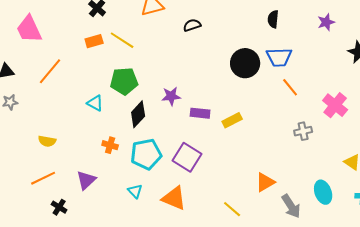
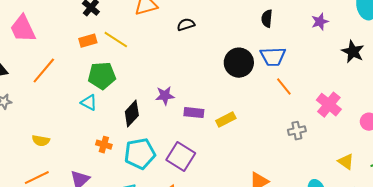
green pentagon: (124, 81) -> (102, 76), moved

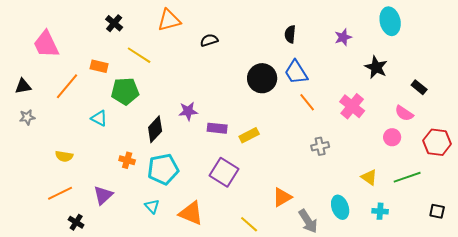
orange rectangle: (88, 41) -> (99, 66), moved, turned 30
blue trapezoid: (273, 57) -> (296, 72), turned 60
cyan triangle: (89, 103) -> (99, 118), moved
pink cross: (329, 105) -> (352, 106), moved
purple square: (181, 157) -> (224, 172), moved

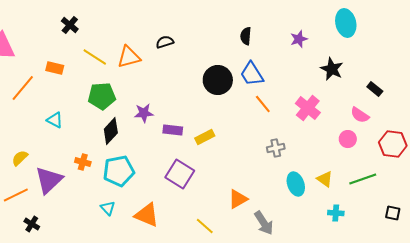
orange triangle: (169, 20) -> (129, 57), moved
green pentagon: (125, 91) -> (102, 96), moved
yellow semicircle: (64, 156) -> (20, 158), turned 126
purple triangle: (103, 195) -> (49, 180), moved, size x1.4
cyan ellipse: (340, 207) -> (296, 184), moved

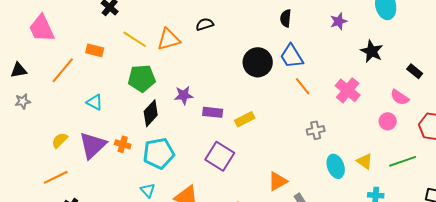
purple triangle: (49, 180) -> (93, 145), moved

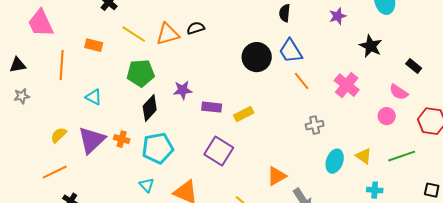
black semicircle: (205, 24) -> (196, 28), moved
orange line: (63, 70) -> (62, 65), turned -36
cyan ellipse: (336, 166) -> (335, 161), turned 40

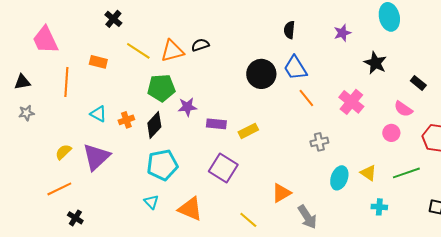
green pentagon: (141, 73) -> (161, 88), moved
orange cross: (122, 139) -> (126, 120), moved, turned -35

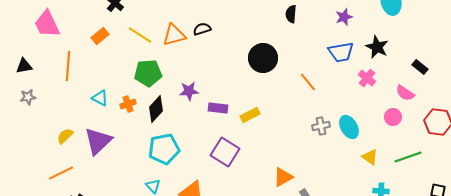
orange rectangle: (98, 62) -> (100, 36), moved, turned -54
blue trapezoid: (295, 68) -> (341, 52), moved, turned -68
green pentagon: (161, 88) -> (148, 73), moved
pink cross: (351, 102) -> (367, 78), moved, size x0.7
cyan ellipse: (339, 178) -> (349, 127), moved, turned -50

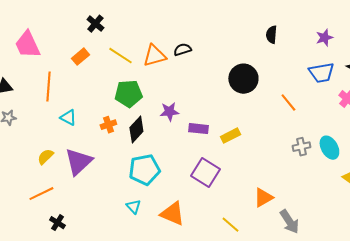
cyan triangle: (100, 98) -> (68, 118), moved

